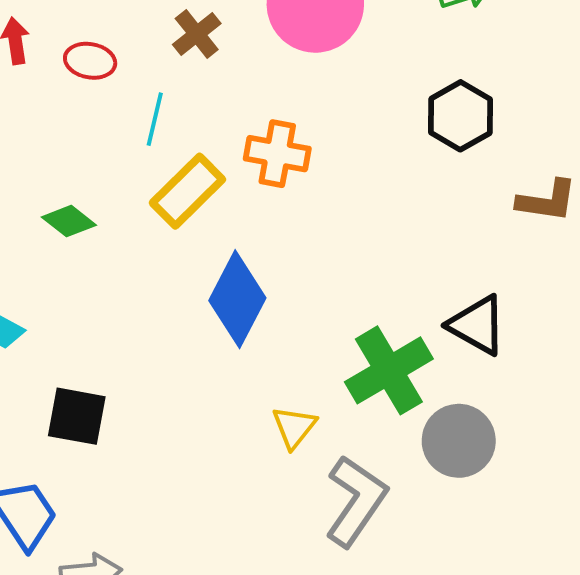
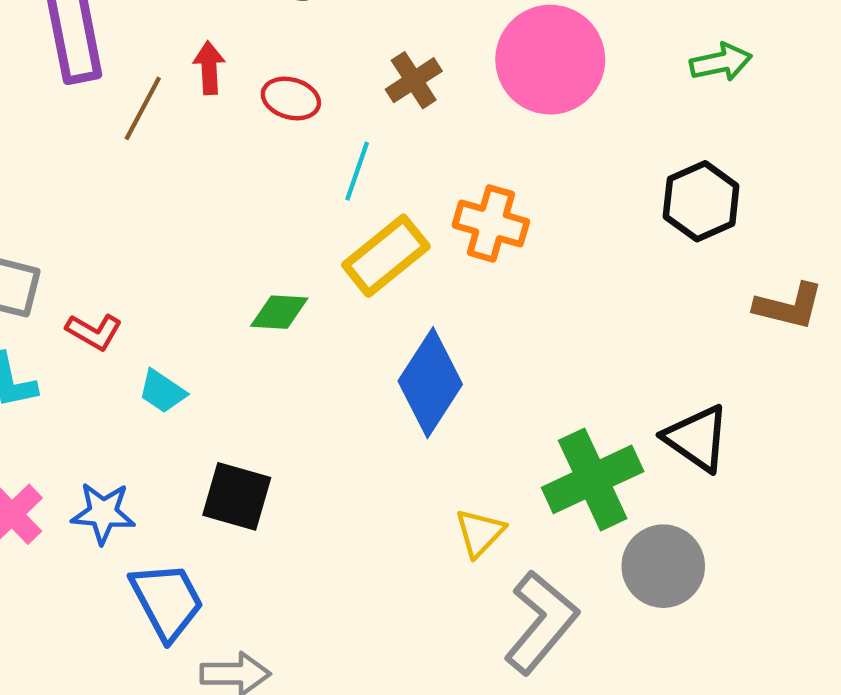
green diamond: (69, 221) -> (279, 312), moved, turned -40

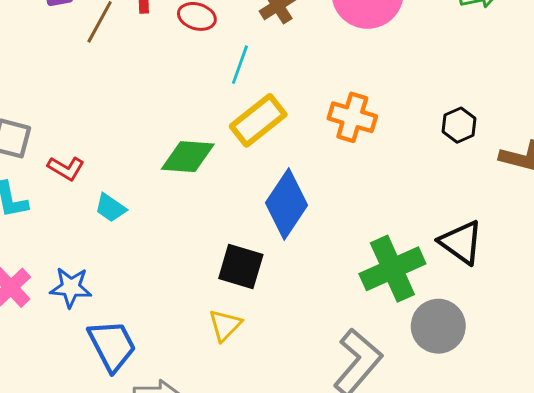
black hexagon: (701, 201) -> (459, 125), moved, size x0.7
orange cross: (491, 223) -> (352, 117), moved
green diamond: (279, 312) -> (188, 157), size x1.4
black square: (237, 496) -> (241, 266), moved
yellow triangle: (480, 533) -> (225, 325), moved

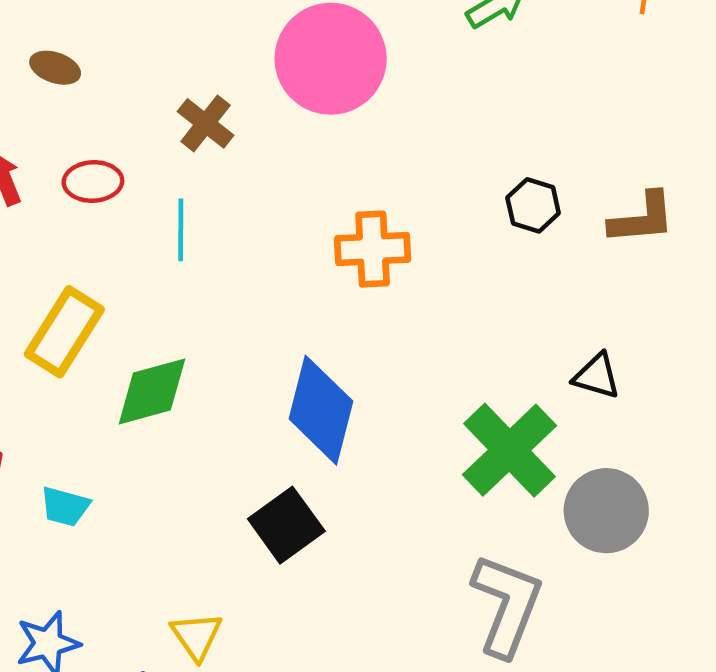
yellow rectangle: (258, 120) -> (64, 332), moved
black triangle: (461, 242) -> (597, 376), size x0.7
black square: (241, 266) -> (286, 525), turned -33
yellow triangle: (225, 325) -> (196, 636), moved

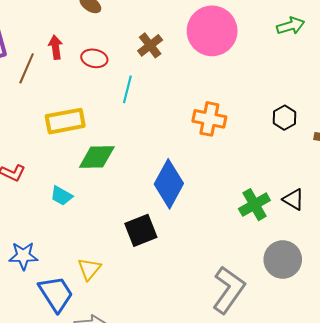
yellow rectangle: (64, 332) -> (65, 121), turned 33
green cross: (509, 450) -> (254, 205), moved, size x0.7
cyan trapezoid: (65, 506) -> (61, 196), moved

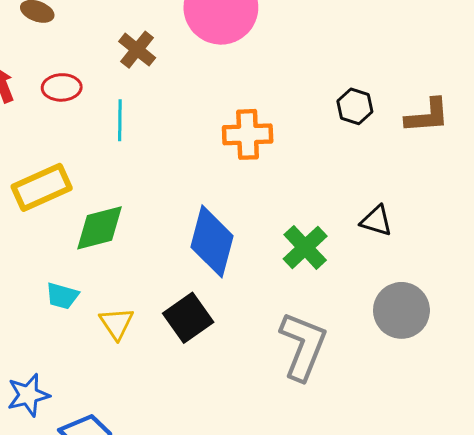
black triangle: (293, 199) -> (376, 221), moved
green cross: (254, 205) -> (305, 247), moved
yellow triangle: (89, 269) -> (116, 323), moved
gray L-shape: (229, 290) -> (303, 346), moved

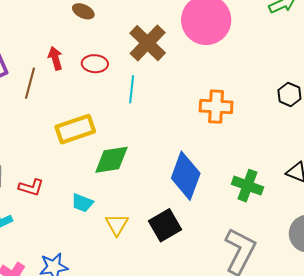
brown cross: (137, 50) -> (148, 43), size x1.5
green cross: (305, 247) -> (248, 186), turned -32

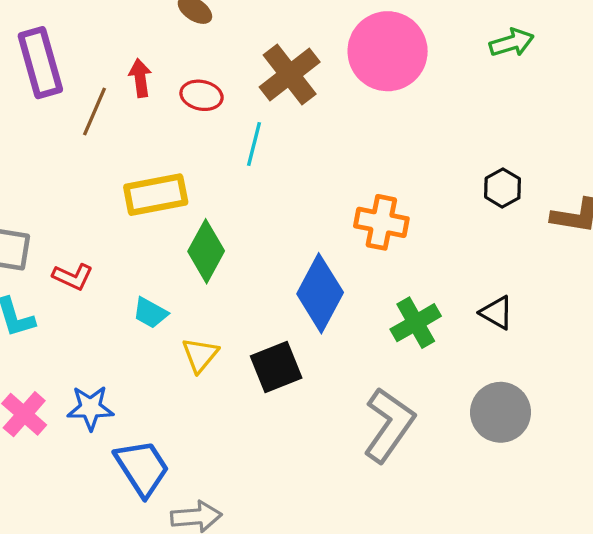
orange cross: (216, 107) -> (381, 222), moved
green diamond: (111, 160) -> (206, 251), turned -60
green cross: (248, 186) -> (416, 323), turned 32

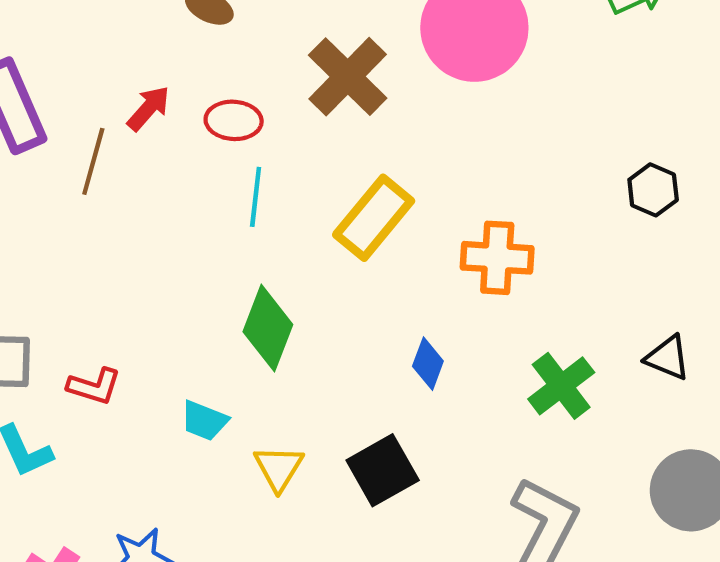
red arrow: (140, 78) -> (148, 108), turned 57
cyan line: (254, 144) -> (256, 197), moved
yellow rectangle: (156, 195) -> (374, 218), moved, turned -32
blue diamond: (320, 293) -> (428, 364), size x0.5

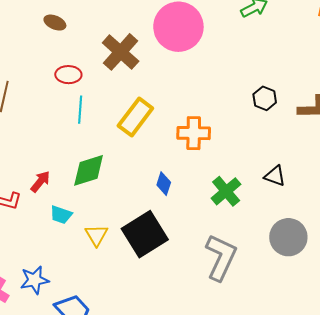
red arrow: (148, 108) -> (40, 182), moved
green diamond: (268, 328) -> (89, 170), turned 54
black square: (383, 470) -> (145, 234), size x1.4

